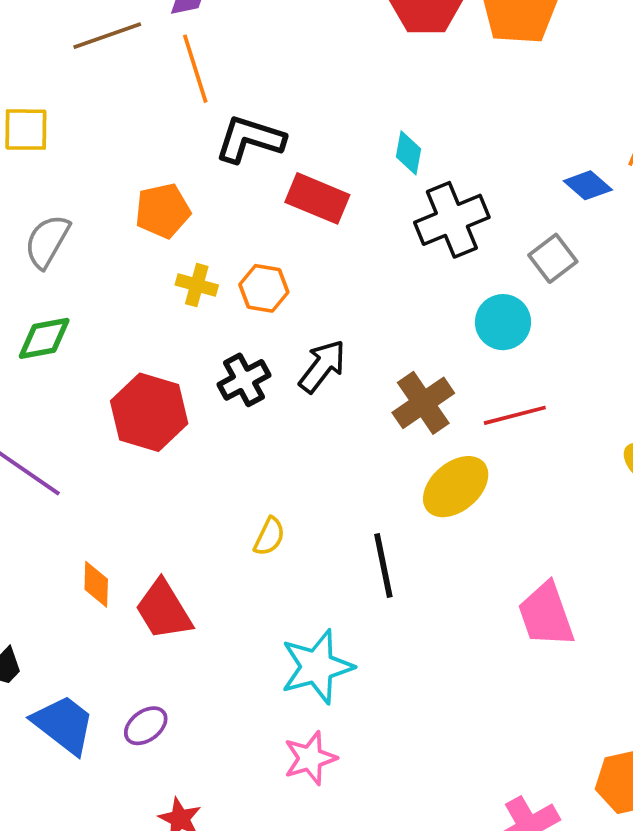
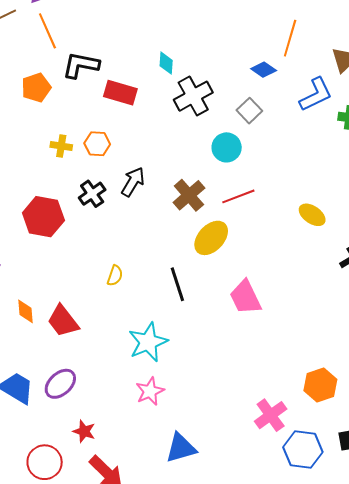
orange pentagon: (163, 211) -> (36, 88), moved
pink trapezoid: (546, 615) -> (245, 297), moved
purple ellipse: (146, 726) -> (60, 384), size x1.4

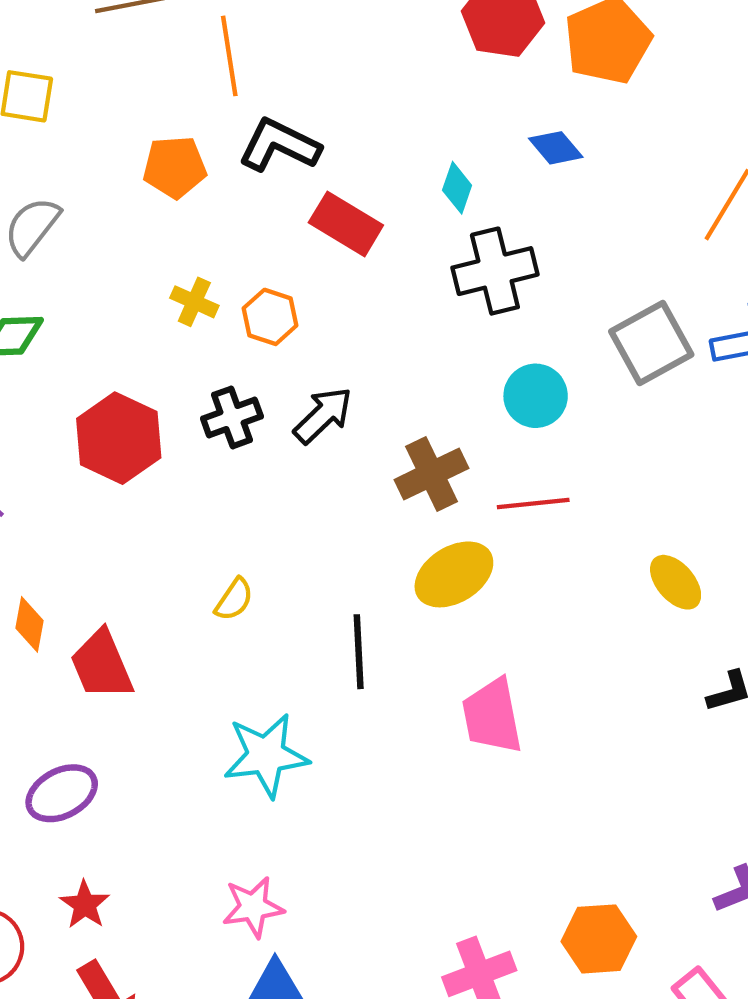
blue diamond: (264, 70) -> (556, 148), moved
gray square: (249, 111) -> (651, 343), moved, size x1.5
pink star: (150, 391) -> (253, 907), moved

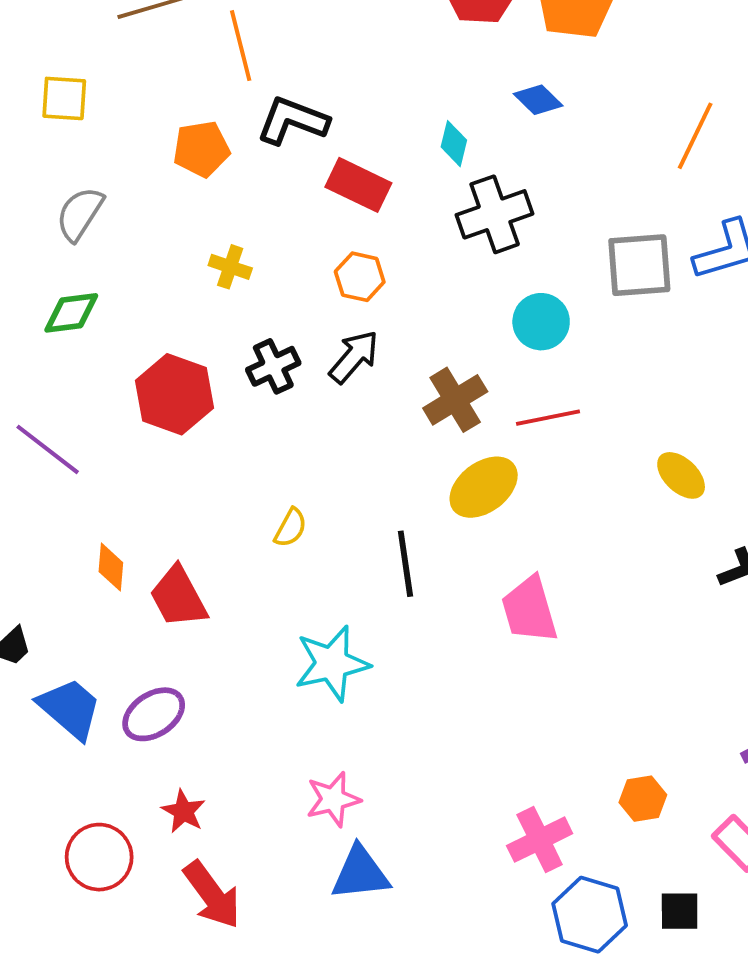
orange hexagon: (270, 317) -> (360, 277), moved
gray square: (651, 343) -> (639, 265), turned 30
orange hexagon: (599, 939) -> (643, 799), size x0.7

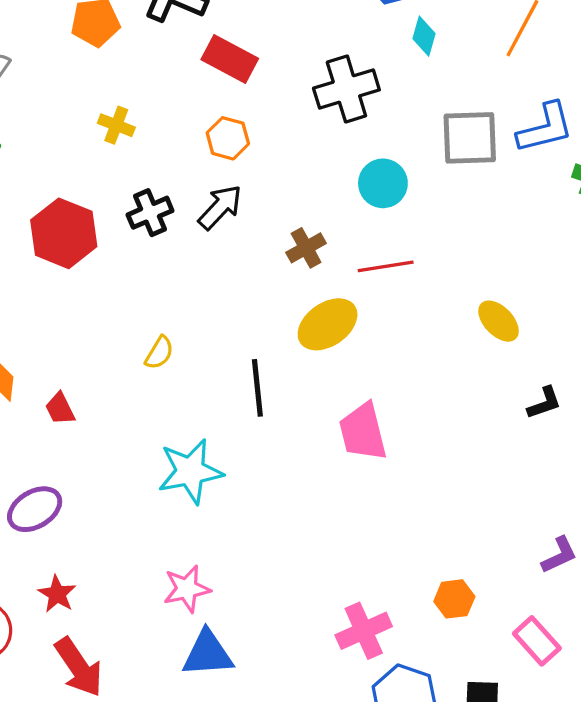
cyan diamond: (454, 144) -> (424, 36), moved
brown cross: (455, 400) -> (306, 248), size x0.7
red trapezoid: (178, 597) -> (60, 409), size x0.6

